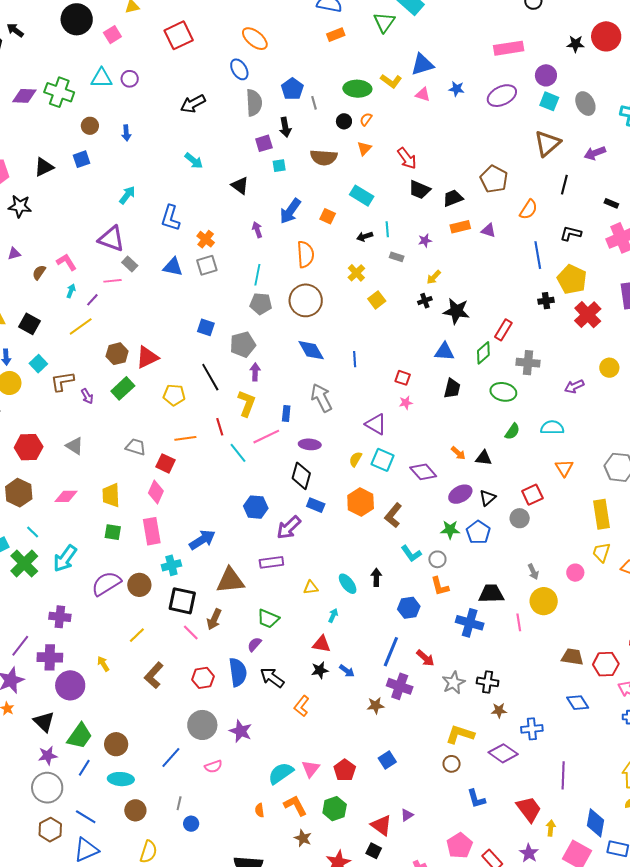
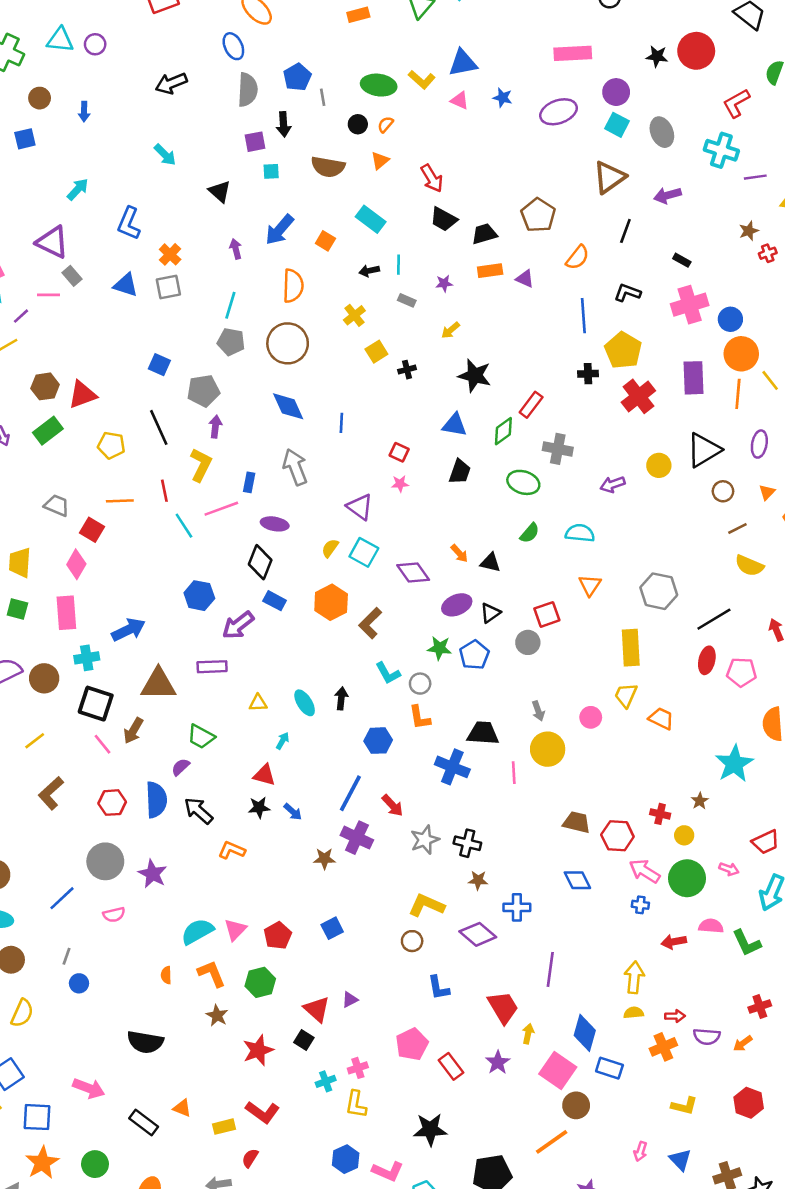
black cross: (425, 301) -> (407, 370), moved
orange L-shape: (302, 706) -> (232, 850), turned 70

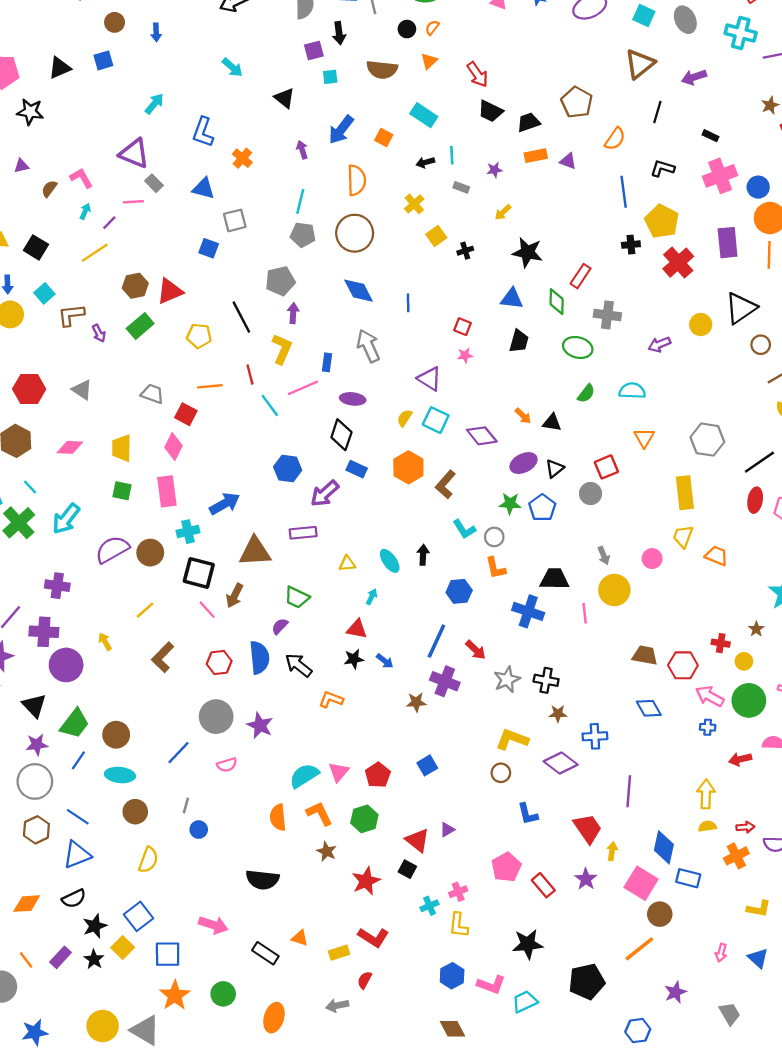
gray square: (168, 287) -> (235, 220), moved
blue square: (159, 365) -> (209, 248), moved
green diamond: (503, 431) -> (557, 302), turned -50
orange semicircle: (166, 975) -> (278, 817), size x1.6

